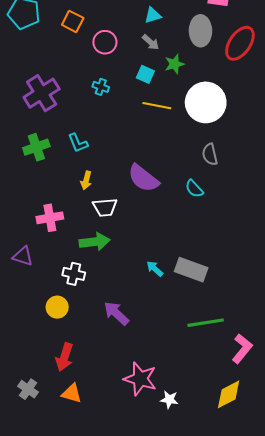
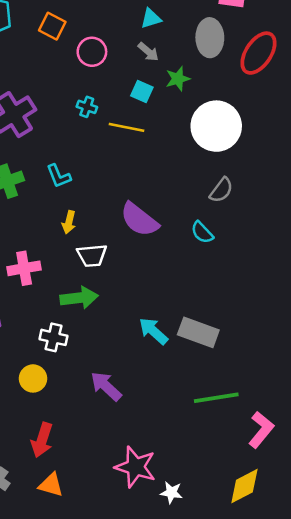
yellow line: (157, 106) -> (127, 127), moved
gray semicircle: (210, 154) -> (221, 190), turned -130
cyan arrow: (155, 269) -> (153, 331), size x1.4

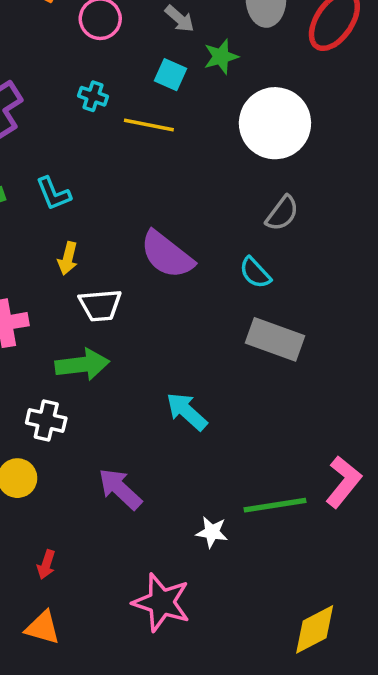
gray rectangle: (198, 332) -> (275, 339), moved
pink L-shape: (261, 430) -> (343, 482), moved
red arrow: (42, 440) -> (46, 565), moved, size x0.6
white star: (171, 492) -> (212, 532), moved

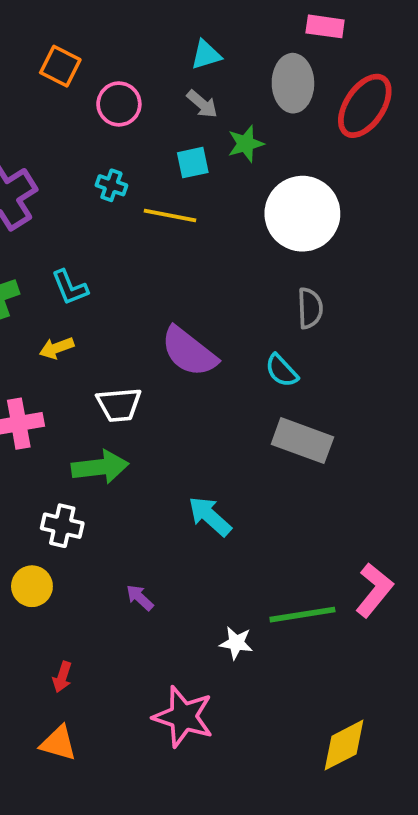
cyan square: (170, 75) -> (193, 163), turned -36
gray semicircle: (282, 213) -> (310, 308), turned -39
yellow arrow: (68, 258) -> (57, 348), moved, turned 56
purple arrow: (120, 489) -> (140, 598), size x0.6

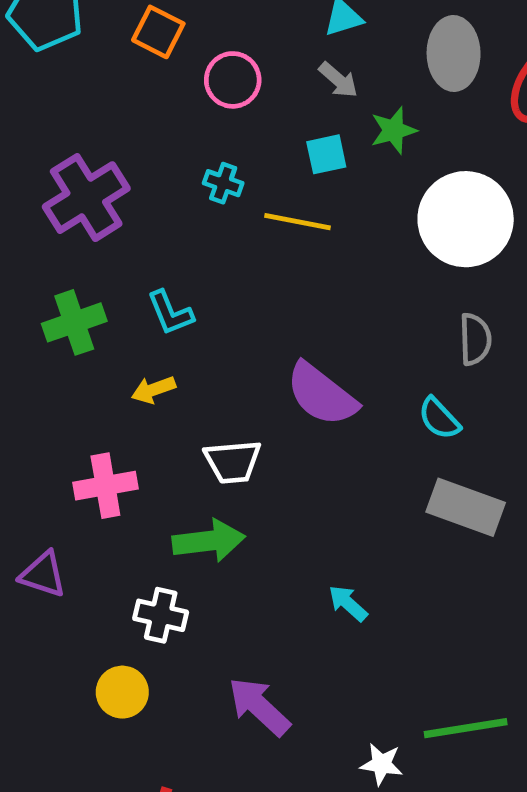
cyan arrow: (210, 516) -> (348, 603), size x0.7
purple arrow: (140, 598) -> (259, 707), size x1.8

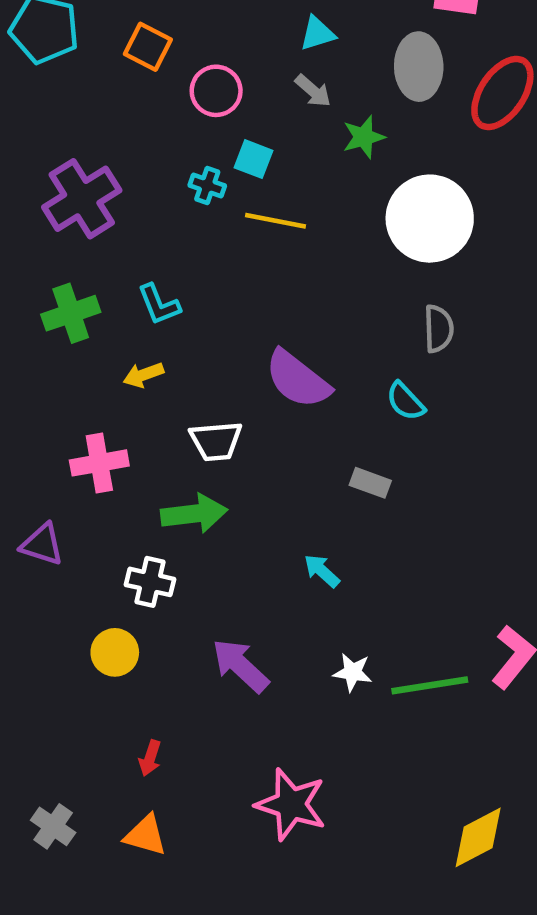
cyan square: (326, 154) -> (254, 159), moved, turned 33
gray rectangle: (466, 507) -> (370, 483), moved, size x0.6
white star: (382, 764) -> (353, 672), moved

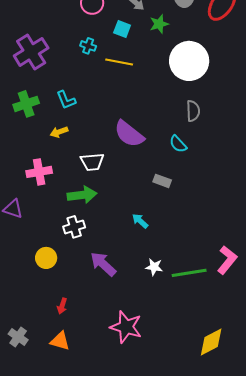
cyan square: (254, 159) -> (122, 29), moved
white cross: (150, 582) -> (74, 227), moved, turned -30

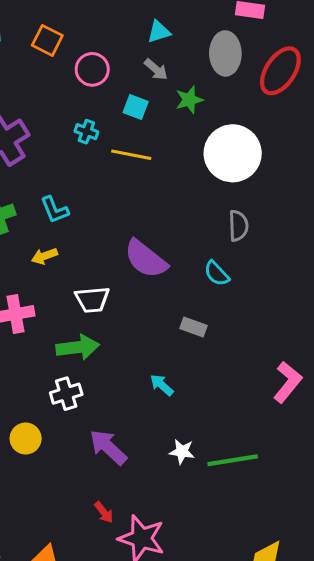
pink L-shape: (227, 260) -> (288, 382), moved
red arrow: (62, 306) -> (104, 512), moved, turned -56

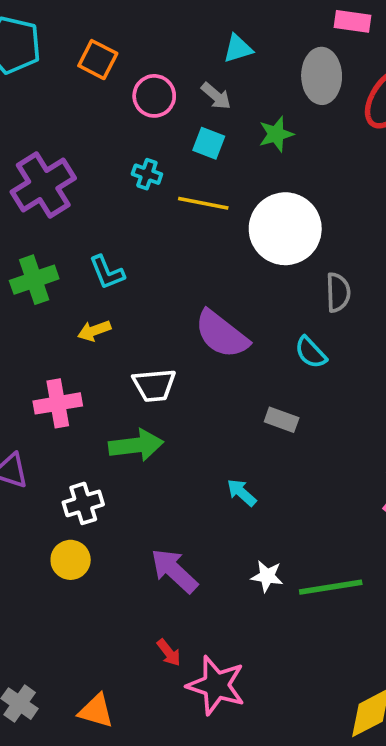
gray arrow: (156, 69) -> (216, 96), moved
white circle: (233, 153) -> (285, 229), moved
white cross: (66, 394) -> (83, 503), moved

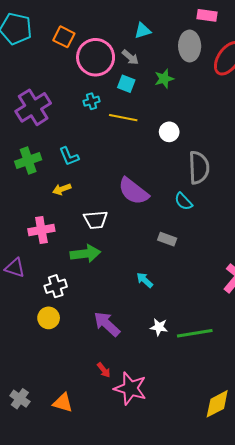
pink circle: (154, 96) -> (96, 57), size x1.6
cyan cross: (147, 174) -> (91, 101), turned -35
white circle: (285, 229) -> (169, 132), size x0.5
gray semicircle: (338, 292) -> (199, 168), size x1.5

